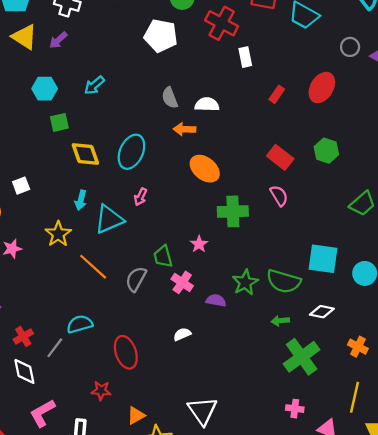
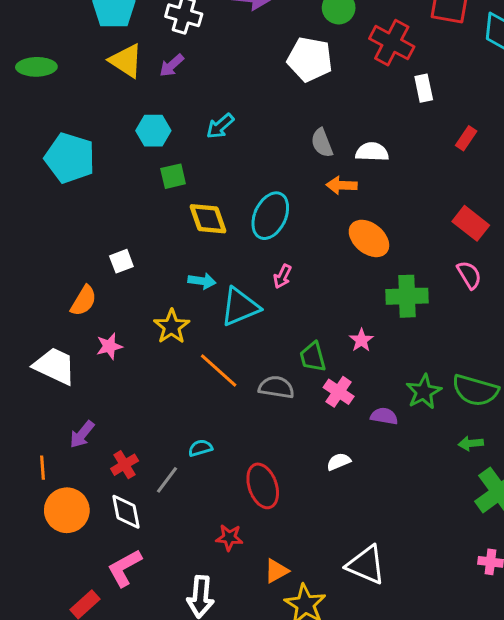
cyan arrow: (81, 200) -> (202, 281), turned -96
gray semicircle: (136, 279) -> (276, 387), turned 70
cyan semicircle: (80, 324) -> (200, 448), size x0.7
white triangle: (202, 411) -> (366, 565), turned -32
pink L-shape: (42, 413) -> (125, 568), moved

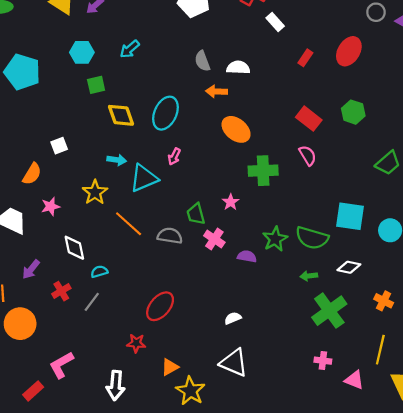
white rectangle: (424, 88) -> (275, 22), turned -30
cyan semicircle: (200, 448) -> (99, 272), moved
white semicircle: (339, 462) -> (233, 318), moved
red ellipse: (263, 486) -> (160, 306), turned 60
white diamond: (126, 512) -> (74, 248), moved

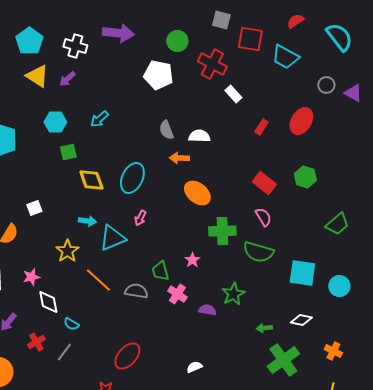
pink star: (50, 206) -> (31, 277), moved
green semicircle: (312, 238) -> (258, 252), moved
cyan semicircle: (99, 272) -> (71, 324), turned -133

